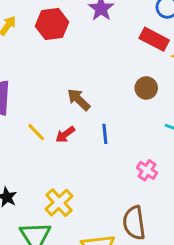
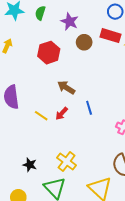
red hexagon: (52, 24) -> (49, 53), moved
brown circle: (146, 88) -> (84, 42), moved

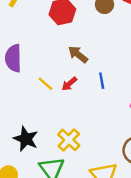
black star: (30, 165) -> (26, 139), size x1.5

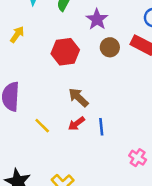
red arrow: (69, 84) -> (76, 124), moved

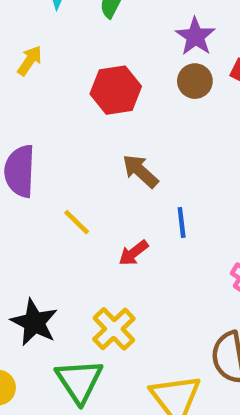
purple star: (97, 19) -> (195, 36), moved
red arrow: (76, 124) -> (133, 253), moved

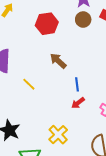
red arrow: (133, 253) -> (78, 103), moved
yellow cross: (114, 329) -> (58, 135), moved

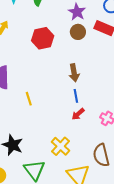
brown arrow: (58, 61) -> (74, 73), moved, turned -138
yellow line: (29, 84) -> (29, 99), turned 32

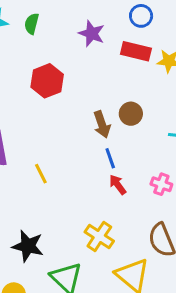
brown circle: (78, 32) -> (131, 114), moved
red arrow: (78, 114) -> (118, 185), turned 104

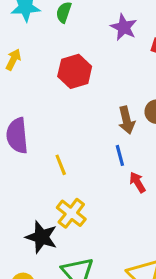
blue line: (110, 158) -> (120, 155), moved
yellow cross: (99, 236) -> (71, 213), moved

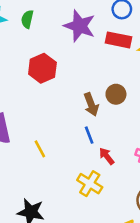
purple star: (124, 27) -> (80, 26), size x1.4
yellow cross: (71, 213) -> (90, 184), moved

